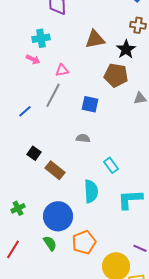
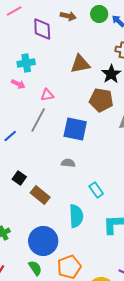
blue square: (90, 104) -> (75, 129), size x1.4

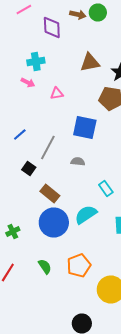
green circle: (99, 14) -> (98, 12), moved
gray line: (38, 120) -> (48, 148), moved
black square: (19, 178) -> (29, 168), moved
cyan semicircle: (76, 216) -> (86, 214), turned -120
blue circle: (43, 241) -> (54, 222), moved

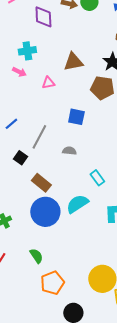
brown triangle: (90, 62) -> (73, 62), moved
blue square: (85, 128) -> (76, 117), size x0.7
orange pentagon: (79, 266) -> (52, 283), moved

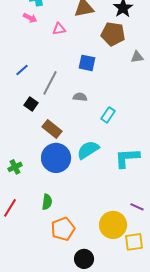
cyan rectangle: (97, 178) -> (108, 115), moved, turned 70
green semicircle: (36, 256) -> (47, 202), turned 42

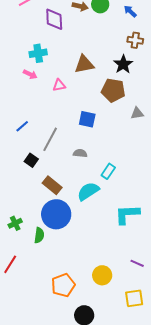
cyan semicircle: (88, 150) -> (88, 191), moved
green semicircle: (47, 202) -> (39, 235), moved
yellow circle: (113, 225) -> (102, 275), moved, size x0.7

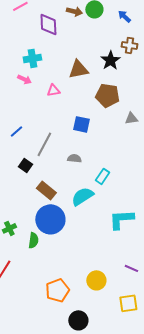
black star: (123, 64) -> (110, 60), moved

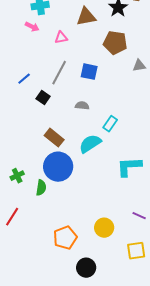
gray line: (44, 144) -> (59, 73), moved
black square: (25, 165) -> (43, 98), moved

